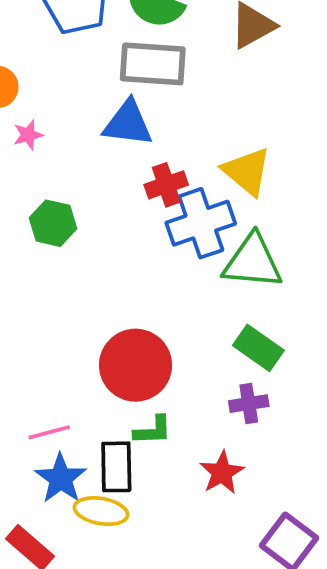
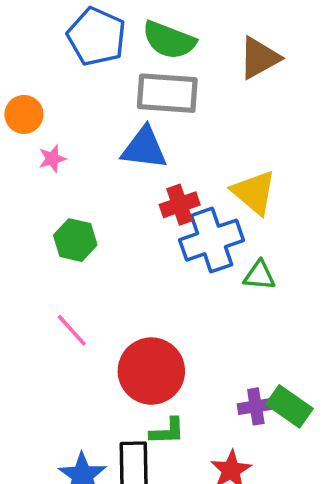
green triangle: (253, 262) -> (259, 275), size x0.6
green rectangle: (258, 348) -> (289, 406), moved
pink line: (49, 432) -> (72, 330), moved, turned 63

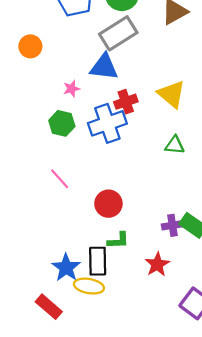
gray rectangle: (167, 93) -> (118, 33), turned -36
pink star: (52, 159) -> (72, 89), moved
blue cross: (212, 240) -> (107, 123), moved
red circle: (151, 371) -> (108, 204), size x0.7

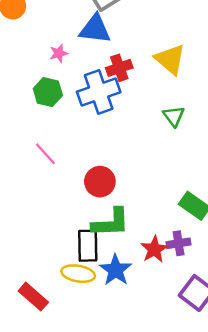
green triangle: (175, 145) -> (174, 116), turned 48
purple cross: (172, 225) -> (179, 243), moved
green L-shape: (118, 241) -> (111, 223), size x1.6
blue star: (66, 268) -> (116, 270), moved

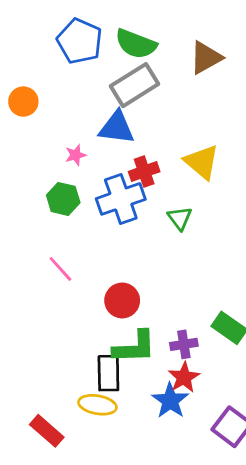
green triangle: (174, 116) -> (180, 218), moved
purple cross: (179, 243) -> (184, 344), moved
blue star: (116, 270) -> (170, 401), moved

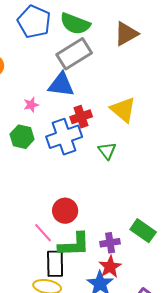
pink line: (60, 269) -> (43, 233), moved

